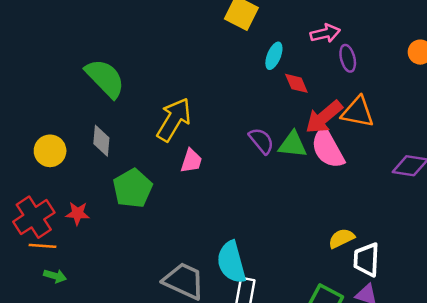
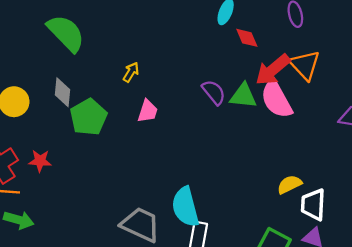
orange triangle: (358, 112) -> (305, 65), turned 36
yellow arrow: (174, 120) -> (131, 72), size x0.5
green pentagon: (133, 188) -> (88, 117), moved
green arrow: (55, 276) -> (19, 220), size x1.4

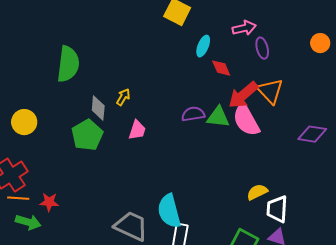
green semicircle: (66, 33) -> (68, 64), turned 51
gray diamond: (62, 92) -> (98, 108), moved
purple semicircle: (214, 92) -> (193, 114), turned -60
red star: (40, 161) -> (49, 202), moved

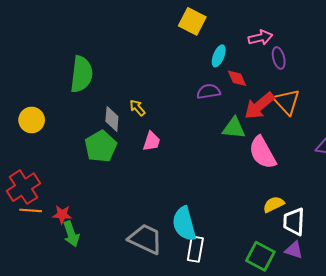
yellow arrow: (123, 97) -> (137, 108), turned -72
purple semicircle: (193, 114) -> (209, 92), moved
pink semicircle: (246, 120) -> (262, 153), moved
yellow circle: (24, 122) -> (32, 120), moved
green arrow: (28, 222) -> (71, 234), moved, turned 55

